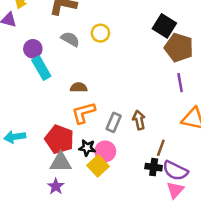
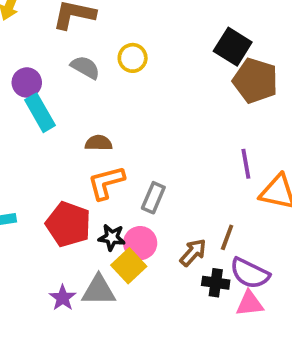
purple line: (180, 83) -> (246, 164), moved
brown arrow: (139, 120) -> (193, 253), moved, turned 54
gray triangle: (61, 162) -> (99, 290), moved
black cross: (154, 167) -> (216, 283), moved
pink triangle: (175, 190) -> (250, 304), turned 42

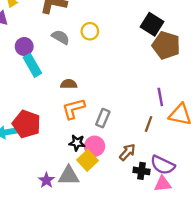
red pentagon: (68, 224) -> (26, 124), moved
brown line: (227, 237) -> (149, 124), moved

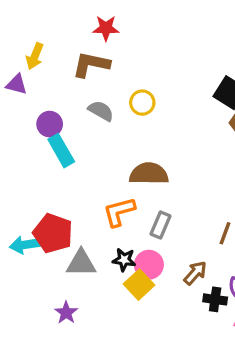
brown semicircle: (69, 84) -> (149, 174), moved, size x1.6
gray triangle: (69, 176) -> (81, 263), moved
purple star: (46, 180) -> (66, 313), moved

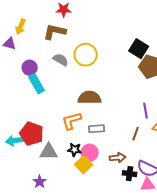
yellow circle: (142, 103) -> (86, 55), size x1.5
gray rectangle: (160, 225) -> (97, 129), turned 63
brown arrow: (195, 273) -> (118, 158), turned 42

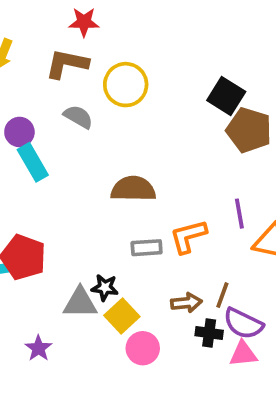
yellow circle: (86, 55) -> (126, 85), moved
orange L-shape: (72, 121) -> (188, 236), moved
brown line: (136, 134) -> (222, 295), moved
gray triangle: (49, 152) -> (80, 303), moved
pink circle: (90, 153) -> (143, 348), moved

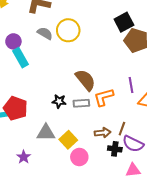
yellow circle: (126, 85) -> (68, 30), moved
black square: (226, 96) -> (124, 22), turned 30
brown semicircle: (133, 189) -> (85, 80), moved, turned 50
black star: (105, 288) -> (59, 101), moved
pink triangle: (243, 354) -> (133, 170), moved

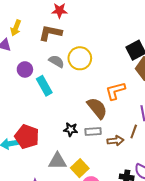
cyan rectangle: (21, 58) -> (44, 86), moved
orange L-shape: (104, 97) -> (115, 91), moved
brown line: (122, 129) -> (134, 132), moved
brown arrow: (103, 133) -> (115, 141), moved

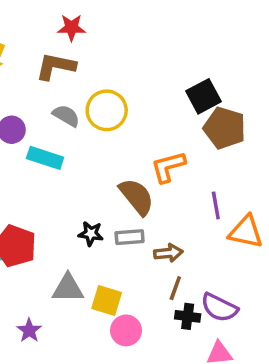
cyan rectangle: (44, 86) -> (45, 158), turned -42
brown line: (134, 132) -> (175, 288), moved
yellow square: (80, 168) -> (107, 301), turned -30

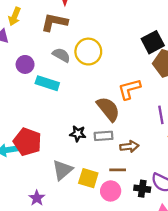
gray triangle: (68, 288) -> (63, 170), turned -40
brown line: (175, 288) -> (118, 170), moved, turned 70
pink circle: (126, 330) -> (111, 191), moved

